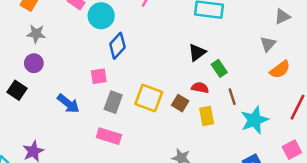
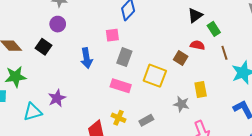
yellow square: (149, 98) -> (155, 76), moved
blue arrow: (68, 104) -> (87, 58), turned 42
yellow rectangle: (207, 116) -> (201, 90), moved

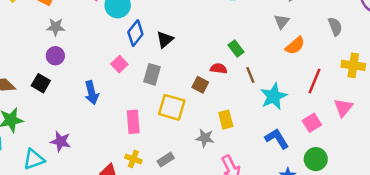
black triangle: (195, 15) -> (165, 39), moved
pink square: (112, 35) -> (119, 64), turned -32
gray rectangle: (124, 57) -> (152, 74), moved
pink rectangle: (121, 86) -> (133, 122), turned 72
purple star: (57, 98) -> (61, 141), turned -30

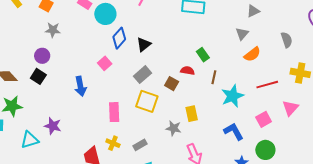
purple circle: (55, 56) -> (42, 56), moved
gray rectangle: (152, 74) -> (143, 75), moved, turned 30
brown line: (250, 75) -> (214, 77), turned 32
red line: (315, 81) -> (267, 85), turned 50

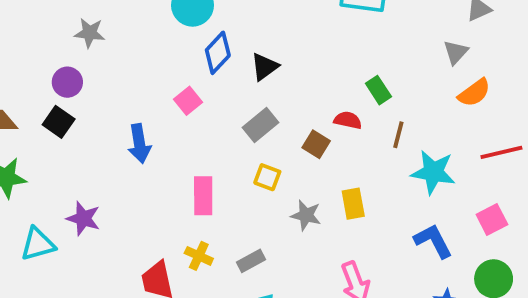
cyan star: (232, 96) -> (433, 172), turned 30
yellow square: (147, 101) -> (267, 177), size x0.6
gray star: (174, 128) -> (306, 215), moved

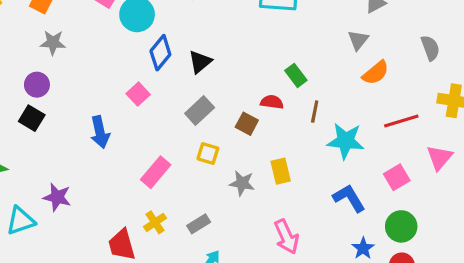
pink rectangle: (203, 196) -> (156, 172), turned 44
yellow cross: (199, 256) -> (155, 222), turned 35

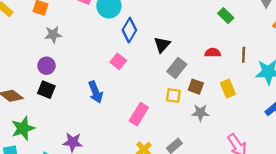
black triangle: (200, 62) -> (162, 45), moved
green rectangle: (296, 75) -> (226, 16), moved
gray rectangle: (200, 110) -> (177, 68), moved
brown square: (247, 124) -> (196, 87), moved
yellow rectangle: (281, 171) -> (228, 89), moved

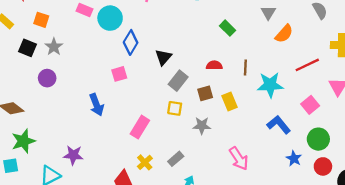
gray star: (53, 35) -> (54, 47), turned -30
pink square: (118, 61) -> (119, 74), turned 35
brown square: (196, 87) -> (205, 93), moved, turned -35
black square: (46, 90) -> (27, 48), moved

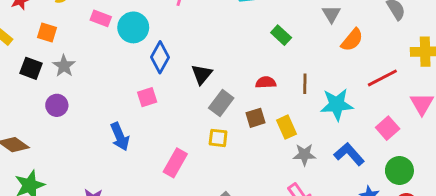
gray star: (202, 126) -> (304, 155), moved

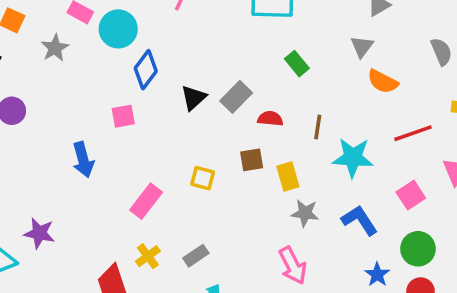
orange semicircle: (352, 40) -> (383, 82), turned 70
gray star: (64, 66) -> (55, 48), moved
gray rectangle: (221, 103) -> (236, 97), moved

